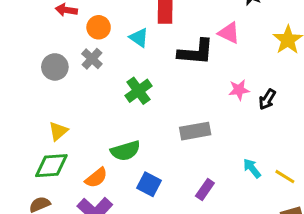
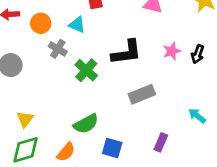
black L-shape: (196, 52) -> (126, 52), moved
gray cross: (92, 59) -> (58, 49), moved

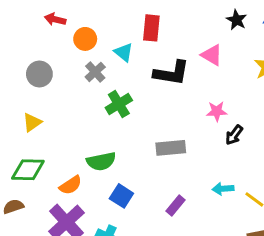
black L-shape: (126, 52) -> (172, 73), moved
black arrow: (198, 54) -> (234, 135), moved
cyan arrow: (197, 116) -> (223, 189), turned -60
yellow triangle: (25, 119) -> (32, 122), moved

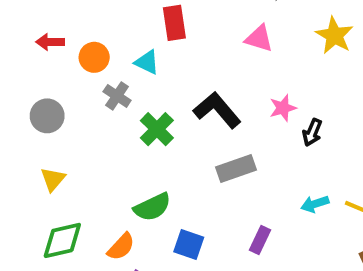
black L-shape: (172, 73) -> (217, 110), moved, turned -126

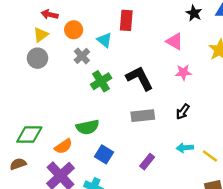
pink star: (283, 108) -> (183, 72), moved
black arrow: (312, 132) -> (183, 112), moved
yellow triangle: (53, 179) -> (41, 35), moved

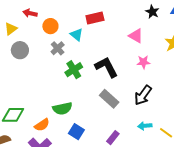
red rectangle: (126, 20) -> (95, 18), turned 72
yellow triangle: (41, 35) -> (11, 29), moved
black arrow: (183, 112) -> (143, 95), size x1.5
gray rectangle: (143, 116) -> (109, 99), turned 48

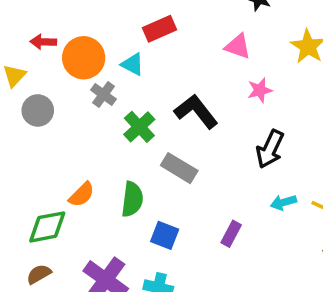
orange circle: (50, 26) -> (84, 58), size x1.5
gray rectangle: (109, 99) -> (179, 168), moved
green semicircle: (62, 108) -> (132, 199), turned -60
orange semicircle: (42, 125) -> (82, 195), moved

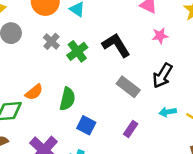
gray cross: (104, 95) -> (51, 41), moved
gray rectangle: (179, 168) -> (128, 87), moved

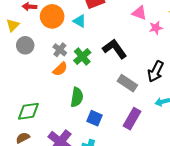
pink star: (160, 36) -> (156, 28), moved
orange semicircle: (34, 92) -> (60, 69), moved
purple rectangle: (131, 129) -> (132, 119), size x1.5

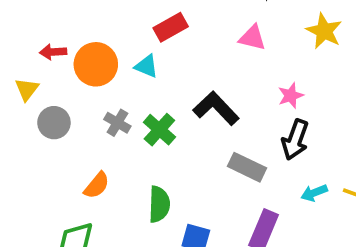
pink star: (156, 28) -> (291, 96), moved
orange semicircle: (60, 69) -> (97, 185), moved

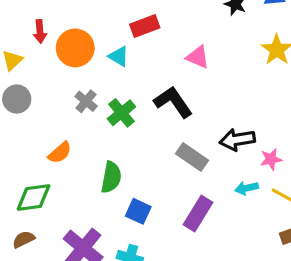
pink triangle: (252, 38) -> (198, 57), moved
red arrow: (53, 52) -> (40, 31), turned -100
pink star: (291, 96) -> (271, 159), moved
gray circle: (54, 123) -> (17, 99), moved
black arrow: (295, 140) -> (237, 140), turned 52

